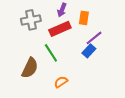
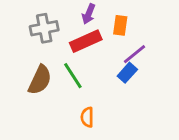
brown semicircle: (30, 68) -> (40, 80), moved
orange semicircle: (61, 82) -> (87, 117), turned -56

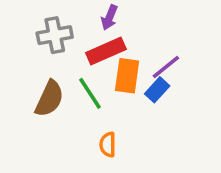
orange rectangle: (120, 25) -> (127, 76), moved, size x1.4

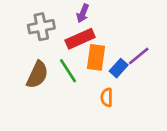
purple line: (166, 67) -> (139, 56), moved
orange semicircle: (108, 145) -> (107, 97), moved

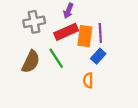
purple line: (139, 56) -> (100, 33), moved, turned -54
orange rectangle: (96, 57) -> (85, 36), moved

